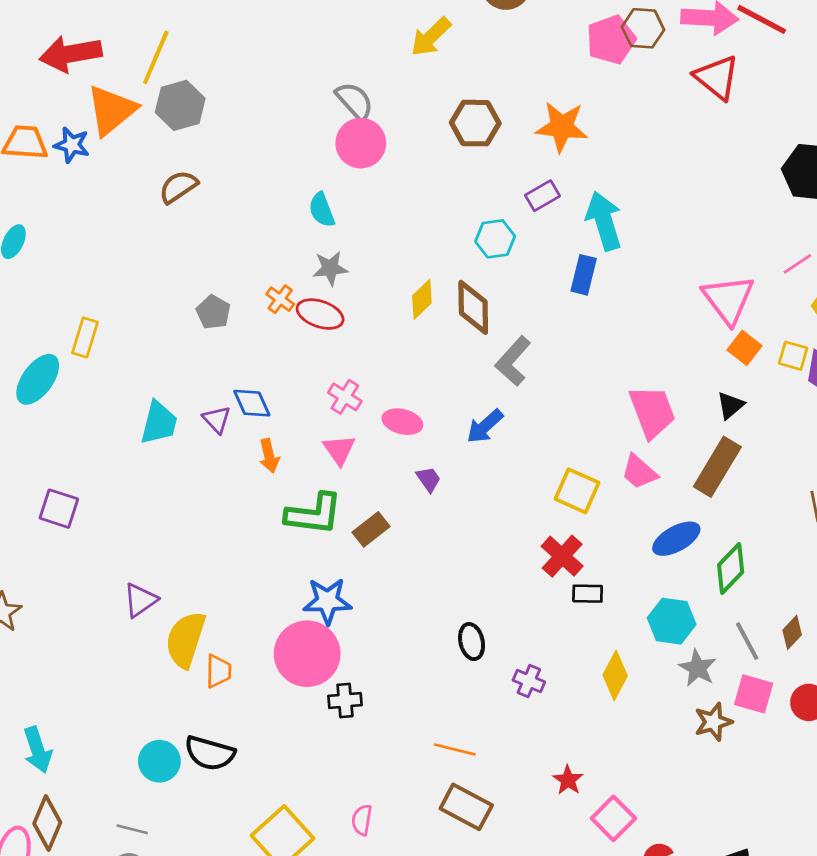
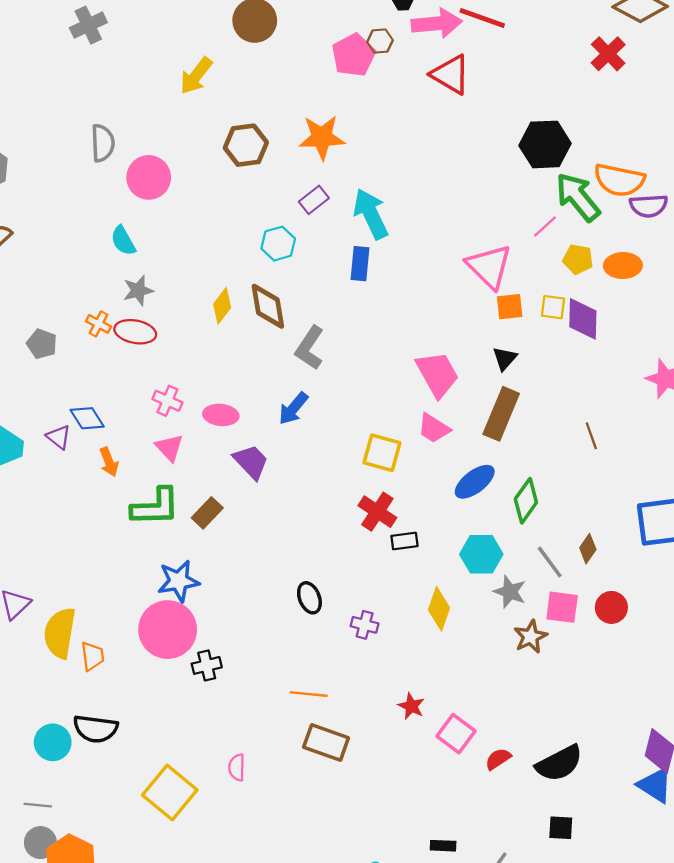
brown hexagon: (643, 28) -> (380, 41), size x0.7
gray semicircle: (355, 101) -> (103, 143), moved, turned 48
orange square: (744, 348) -> (510, 307), turned -36
purple trapezoid: (428, 479) -> (251, 462), size x1.6

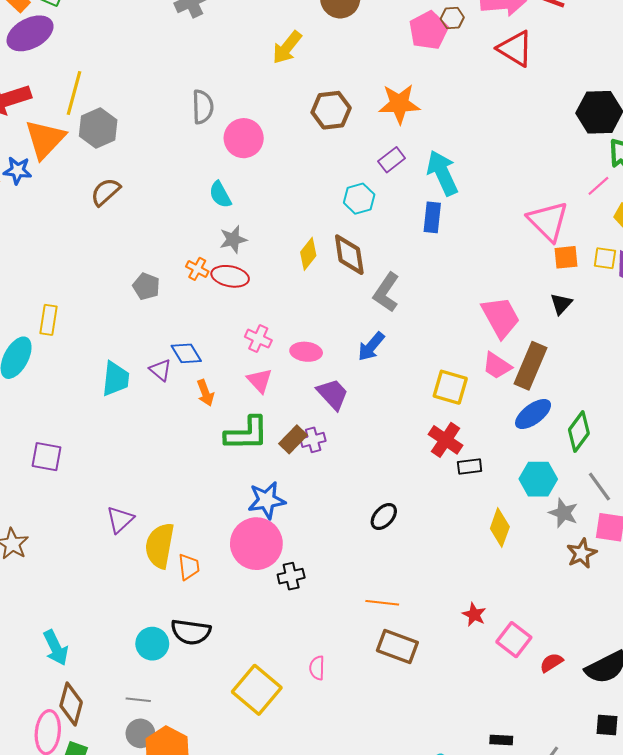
brown rectangle: (501, 414) -> (530, 366), moved
black ellipse: (309, 598) -> (384, 516), turned 64
purple cross: (365, 625) -> (313, 440), moved, turned -30

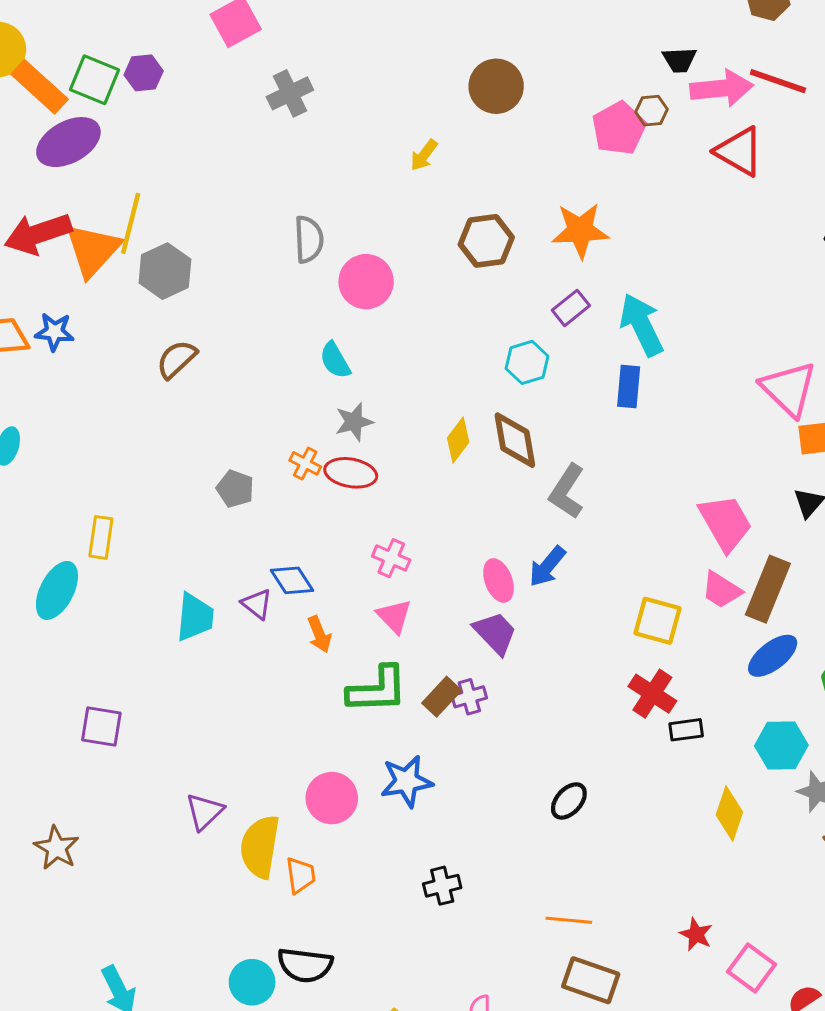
yellow arrow: (287, 47) -> (424, 155), size x0.7
orange triangle: (45, 139) -> (93, 250), moved
pink ellipse: (306, 352) -> (498, 580), moved, turned 64
pink circle: (256, 544) -> (332, 798), moved, size x0.7

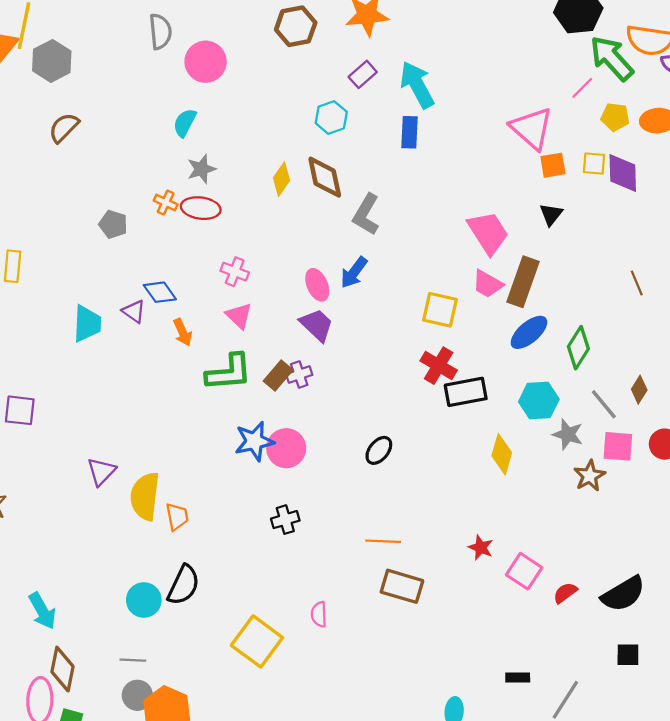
cyan semicircle: (335, 360) -> (185, 123), turned 60
black rectangle: (686, 730) -> (466, 392), size x1.6
pink circle: (332, 798) -> (286, 448), moved
black semicircle: (305, 965) -> (184, 585), turned -69

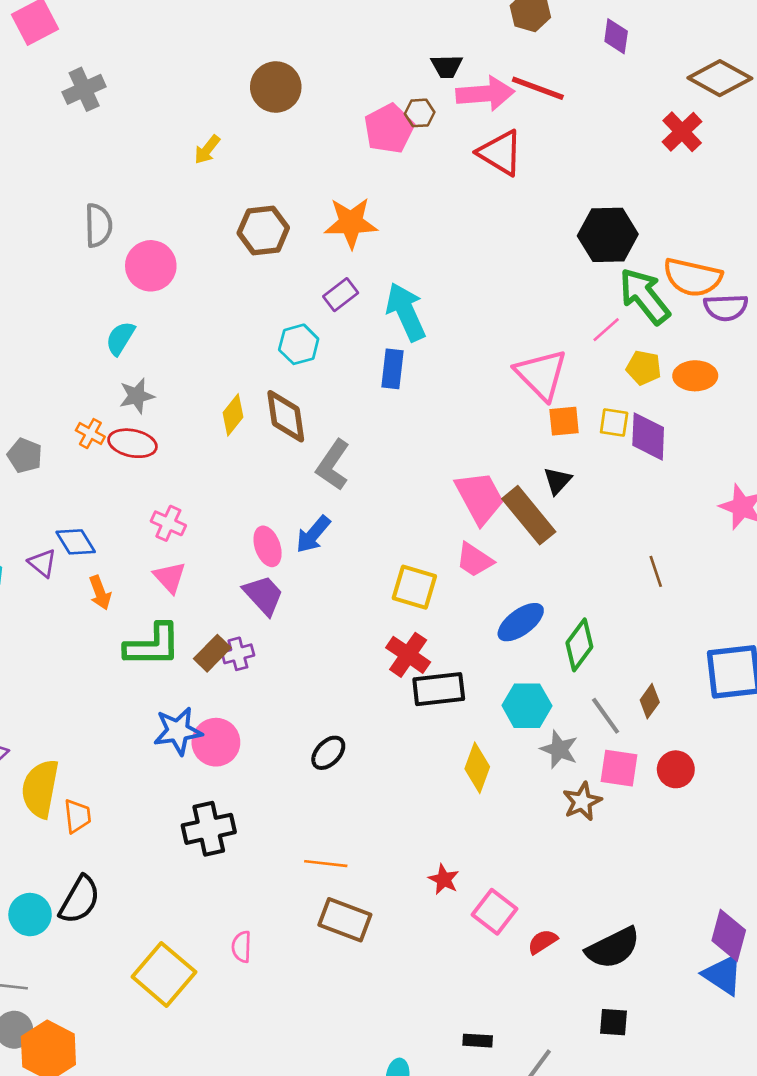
brown rectangle: (523, 282) -> (529, 515), moved, turned -63
black cross: (285, 520) -> (209, 829), size x1.5

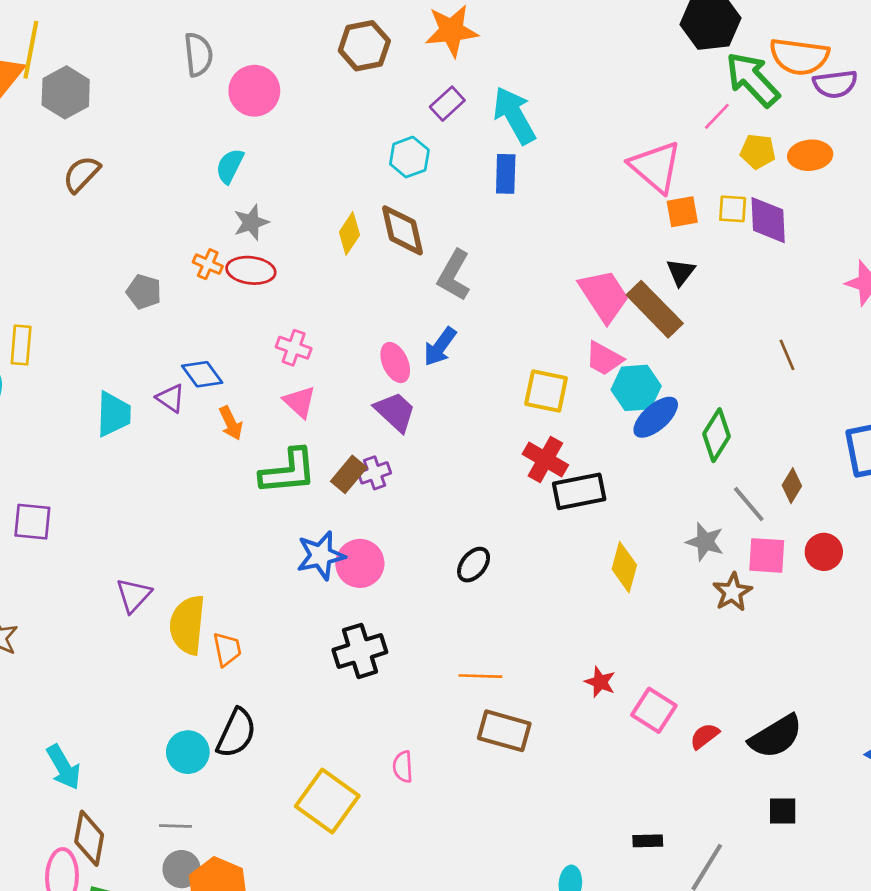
cyan hexagon: (527, 706) -> (636, 388), moved

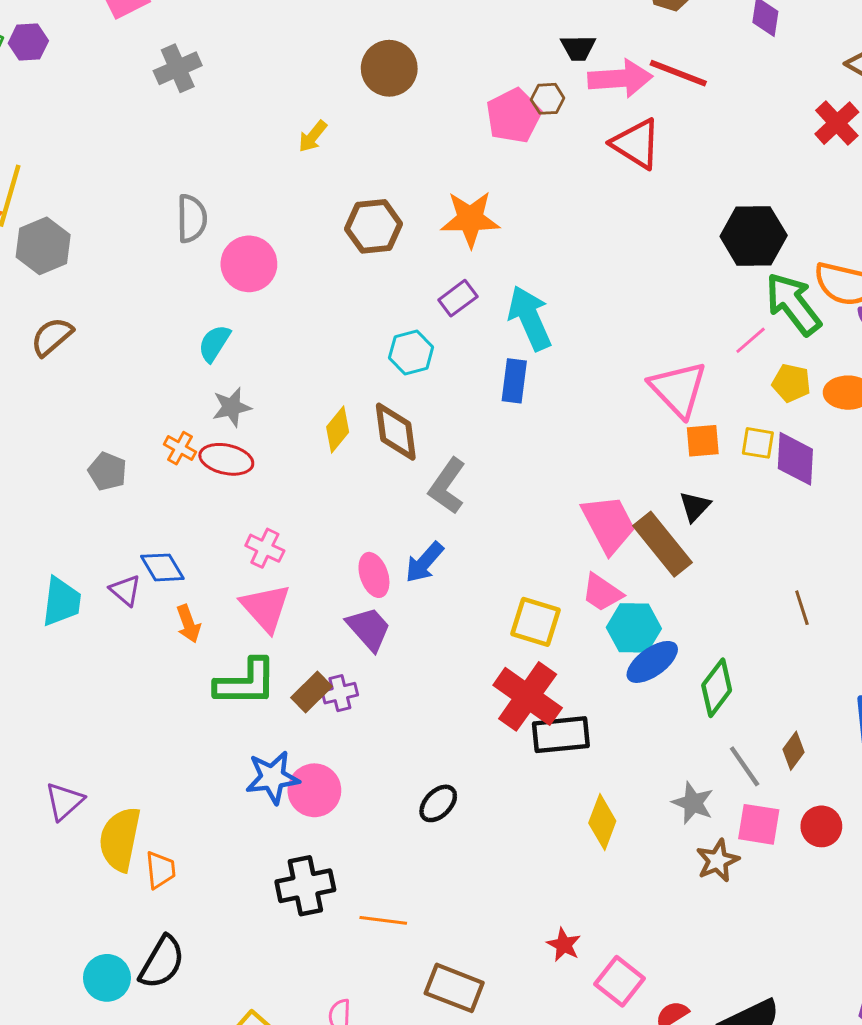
pink triangle: (300, 402) -> (266, 608), size x1.4
red cross: (545, 459) -> (528, 696), size x1.4
orange line: (480, 676) -> (383, 920), moved

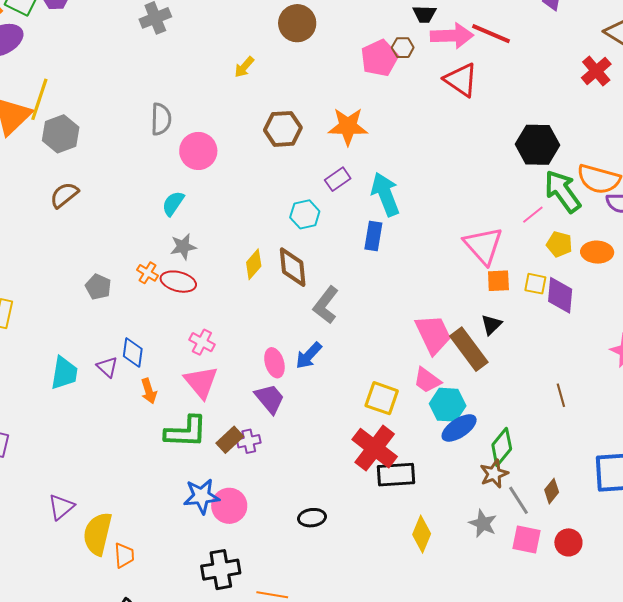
blue diamond: (162, 567) -> (133, 353), turned 36
black ellipse: (438, 803) -> (312, 518), turned 36
brown star: (718, 861) -> (494, 474), moved

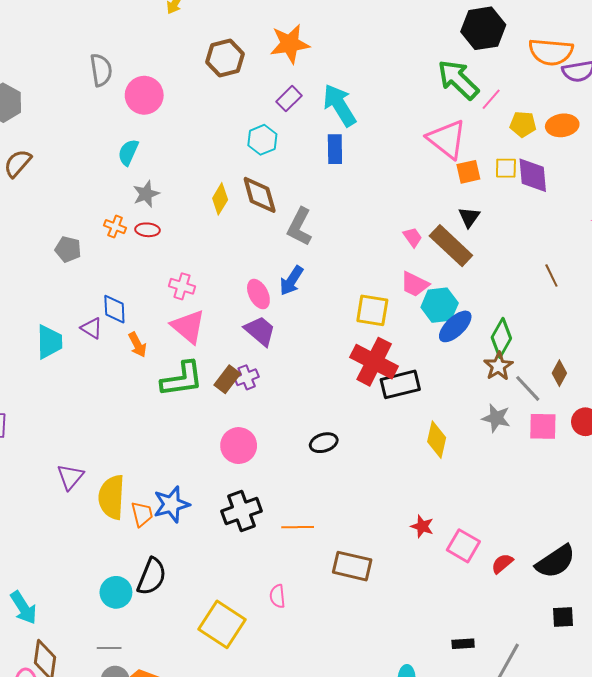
green arrow: (562, 191) -> (458, 80), moved
red ellipse: (178, 282) -> (147, 230), size x0.7
pink trapezoid: (433, 334) -> (413, 237), size x0.5
blue star: (201, 496) -> (171, 504), moved

